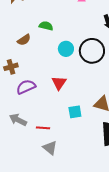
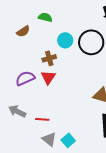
brown cross: (11, 67) -> (49, 58), moved
red triangle: (59, 83) -> (48, 77), moved
cyan square: (75, 112) -> (68, 140), moved, turned -32

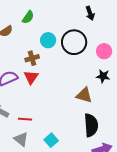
green semicircle: (45, 17) -> (28, 17), turned 112
gray triangle: (49, 139) -> (21, 139), moved

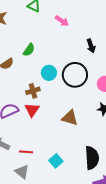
brown triangle: (84, 95) -> (70, 118), moved
cyan square: (51, 140) -> (56, 161), moved

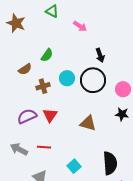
black arrow: (91, 46) -> (100, 55), moved
brown cross: (33, 91) -> (43, 86), moved
red line: (26, 152) -> (44, 147), moved

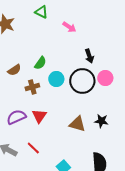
green semicircle: (47, 55) -> (40, 63), moved
pink circle: (123, 89) -> (105, 78), moved
black star: (122, 114) -> (101, 121), moved
red line: (44, 147) -> (33, 148), turned 40

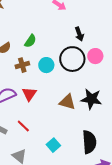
cyan circle: (56, 79) -> (46, 65), moved
black star: (101, 121) -> (91, 99), size x1.5

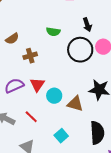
green semicircle: (30, 41) -> (53, 32), moved, turned 64
cyan circle: (46, 65) -> (54, 96), moved
brown triangle: (67, 102) -> (75, 104), moved

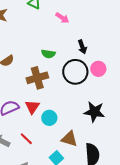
brown cross: (30, 56) -> (37, 78), moved, size x1.5
brown triangle: (75, 104) -> (69, 139), moved

